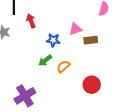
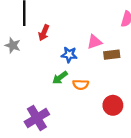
red arrow: (31, 21) -> (44, 33), turned -136
orange semicircle: (63, 66) -> (81, 85), turned -136

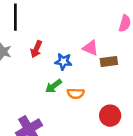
red arrow: (44, 33) -> (36, 49), moved
pink triangle: (94, 42) -> (90, 48), turned 42

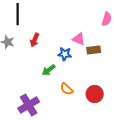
blue star: (63, 61) -> (65, 54), moved
orange semicircle: (76, 93) -> (67, 89), moved, turned 40

